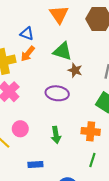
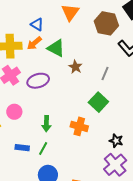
green triangle: (63, 51) -> (56, 48), moved
purple ellipse: (57, 93) -> (38, 81), moved, turned -35
green line: (92, 160) -> (43, 148), moved

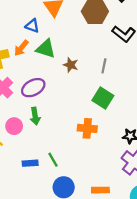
blue triangle: (37, 24) -> (32, 26), moved
green arrow: (46, 124) -> (35, 116), moved
green line: (43, 148) -> (53, 160), turned -48

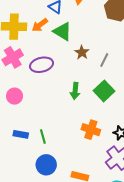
gray line: (104, 66) -> (104, 60), moved
green arrow: (35, 116) -> (75, 91), moved
orange cross: (87, 128) -> (91, 130), moved

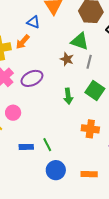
green triangle: (62, 31) -> (80, 41), moved

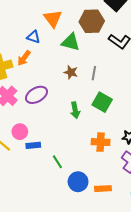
green triangle: (80, 41) -> (71, 42), moved
blue rectangle: (26, 147) -> (33, 145), moved
blue circle: (56, 170) -> (78, 182), moved

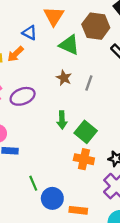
green square: (102, 102) -> (86, 132), moved
green line: (57, 162) -> (33, 183), moved

